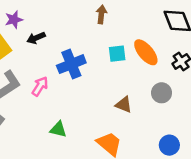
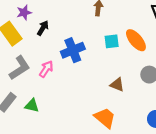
black arrow: (36, 38) -> (43, 28), turned 144
green triangle: (58, 129) -> (32, 106), moved

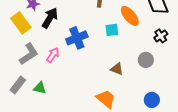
black arrow: (43, 28) -> (50, 18), size x1.5
orange ellipse: (136, 40) -> (130, 16), moved

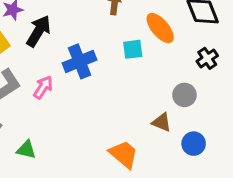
brown triangle: (117, 69) -> (162, 122), moved
green triangle: (40, 88) -> (26, 150), moved
blue circle: (152, 100) -> (194, 144), moved

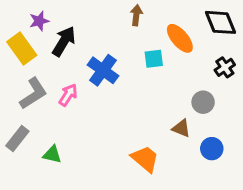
blue cross: (80, 61) -> (103, 70), turned -32

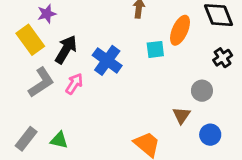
orange ellipse: (180, 38) -> (180, 30), turned 64
black arrow: (64, 41) -> (66, 49), moved
brown triangle: (181, 128) -> (181, 115), turned 42
gray rectangle: (17, 138) -> (26, 139), moved

